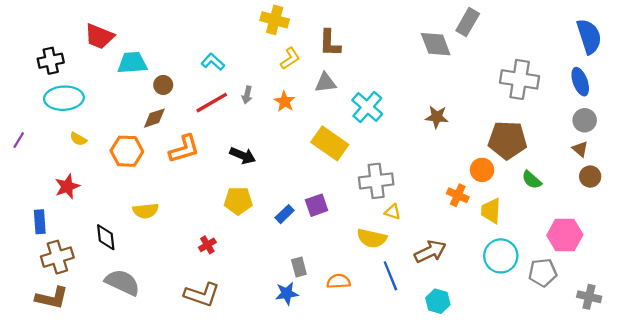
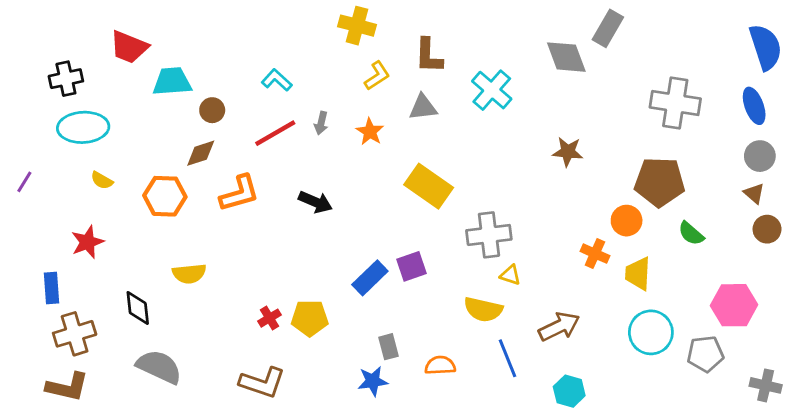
cyan cross: (367, 107) -> (492, 90), moved
yellow pentagon: (238, 201) -> (310, 318), moved
blue rectangle: (285, 214) -> (370, 278), size x1.4

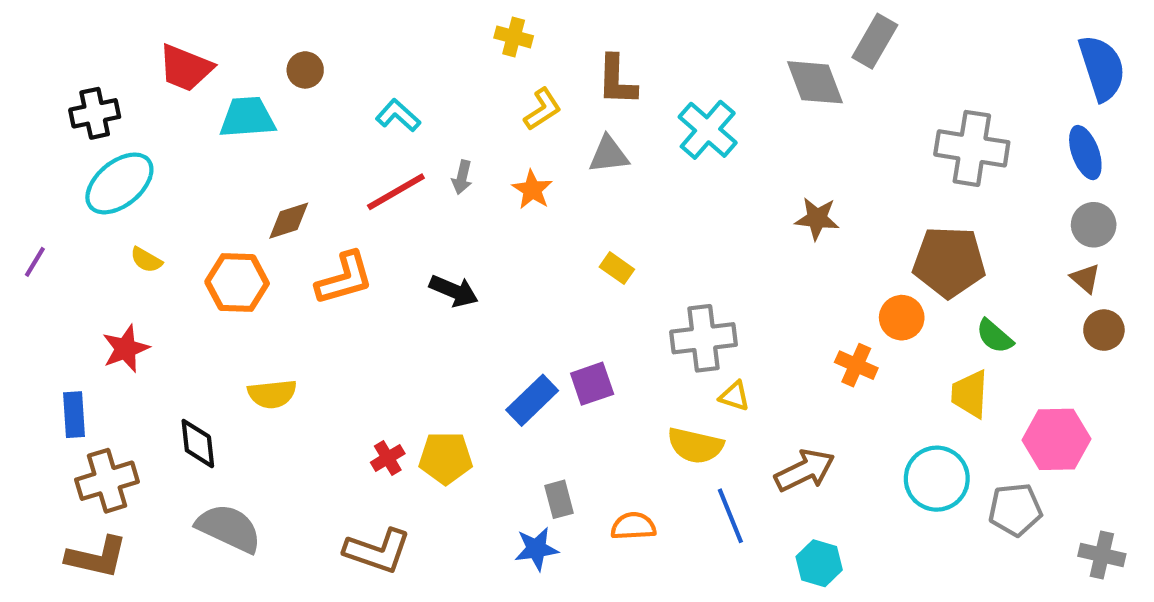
yellow cross: (357, 26) -> (514, 37), size x0.7
brown circle: (212, 110) -> (305, 70), moved
cyan ellipse: (83, 127) -> (119, 183), turned -36
yellow rectangle: (429, 186) -> (617, 268), size x0.5
yellow trapezoid: (638, 274) -> (970, 394), moved

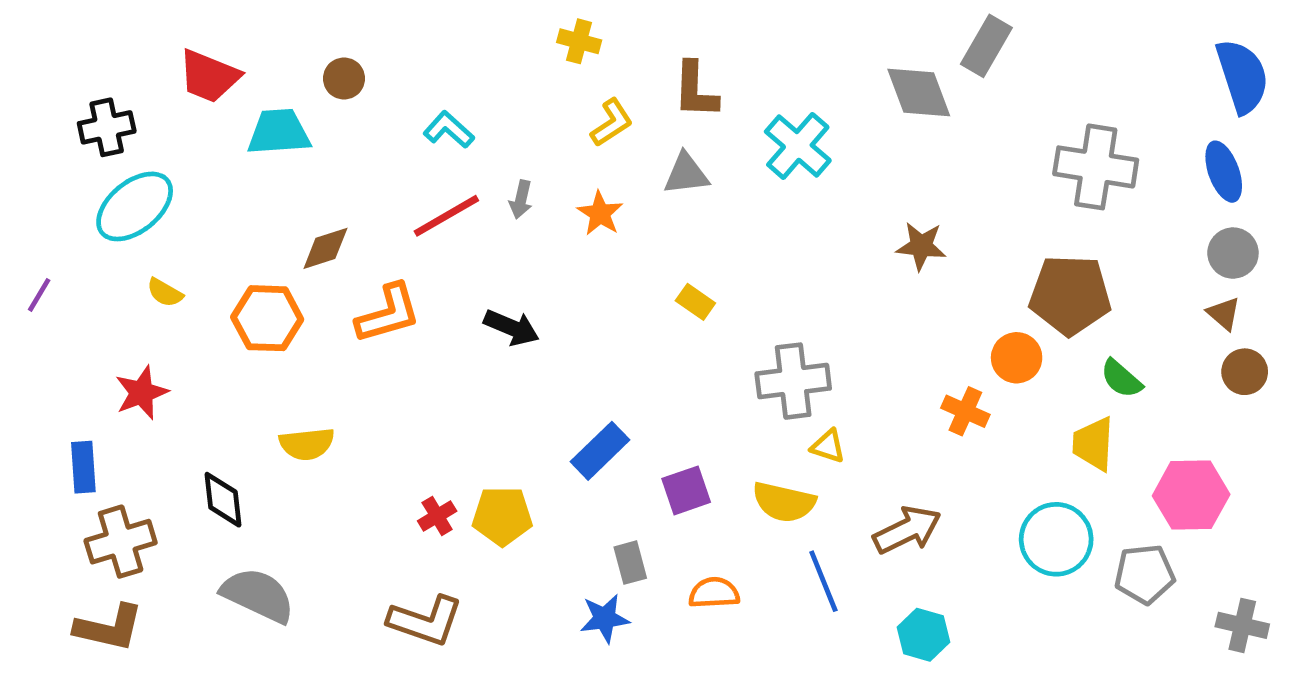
purple square: (592, 384) -> (686, 490), moved

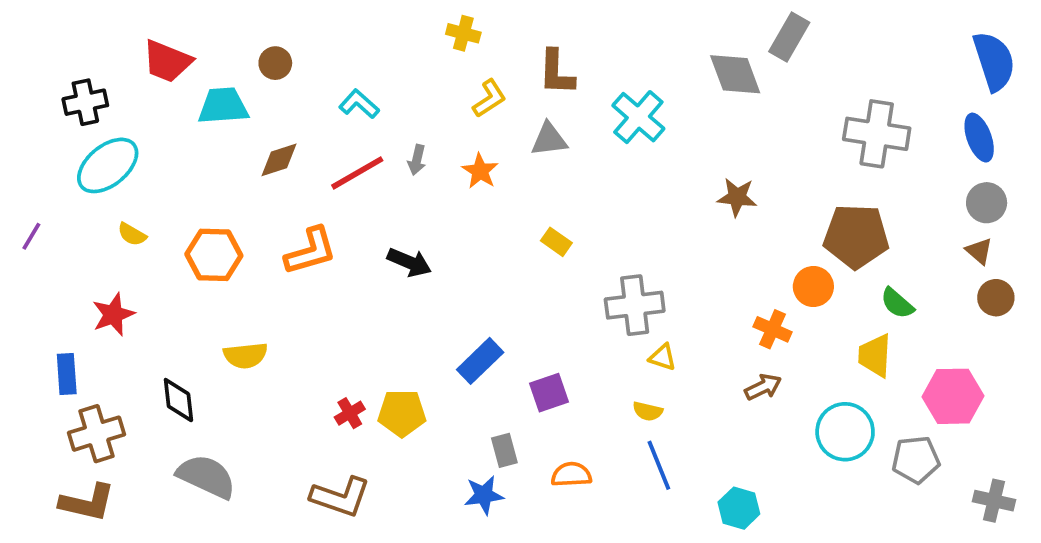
brown diamond: (325, 248) -> (279, 160), moved
yellow semicircle: (784, 502) -> (648, 411), moved, size x0.6
brown arrow: (907, 530) -> (763, 387), moved, size x0.7

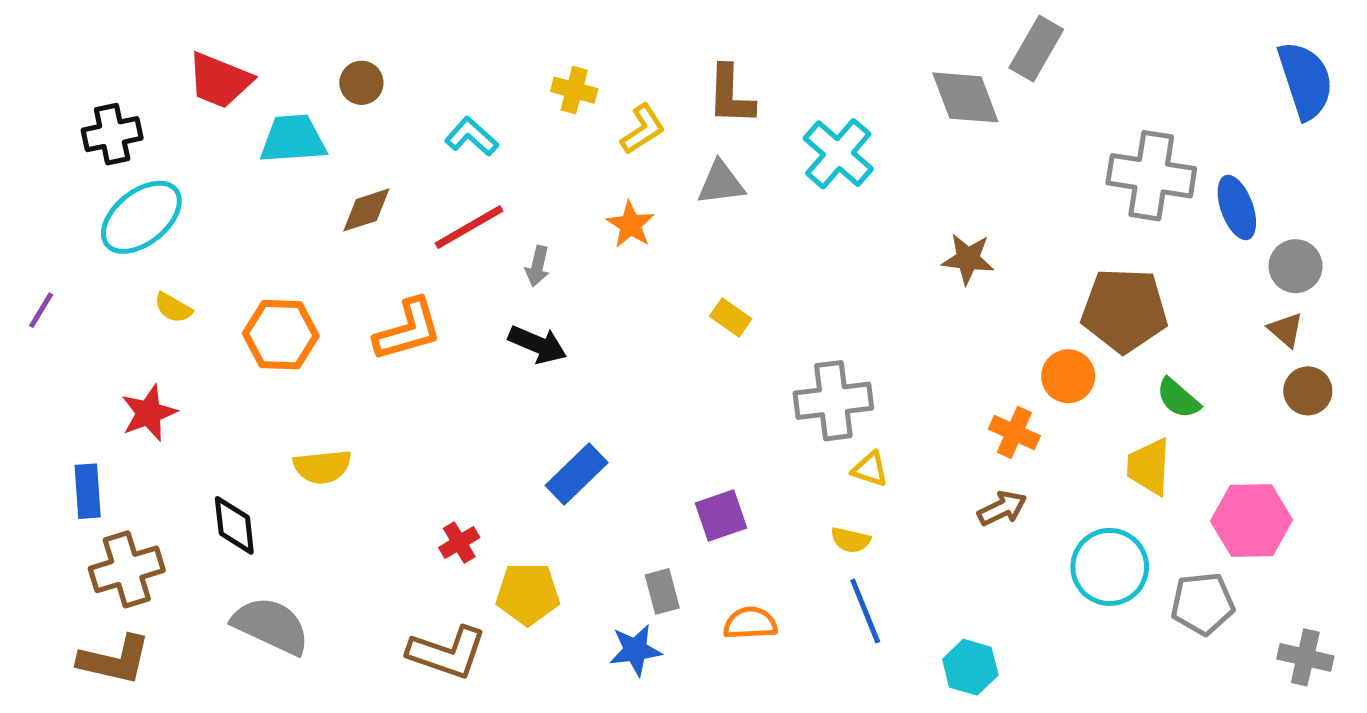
yellow cross: (463, 33) -> (574, 90), moved
blue ellipse: (979, 138) -> (1237, 207), moved
gray arrow: (417, 160) -> (538, 266), moved
blue rectangle: (480, 361) -> (577, 474), moved
yellow pentagon: (402, 413) -> (528, 594), moved

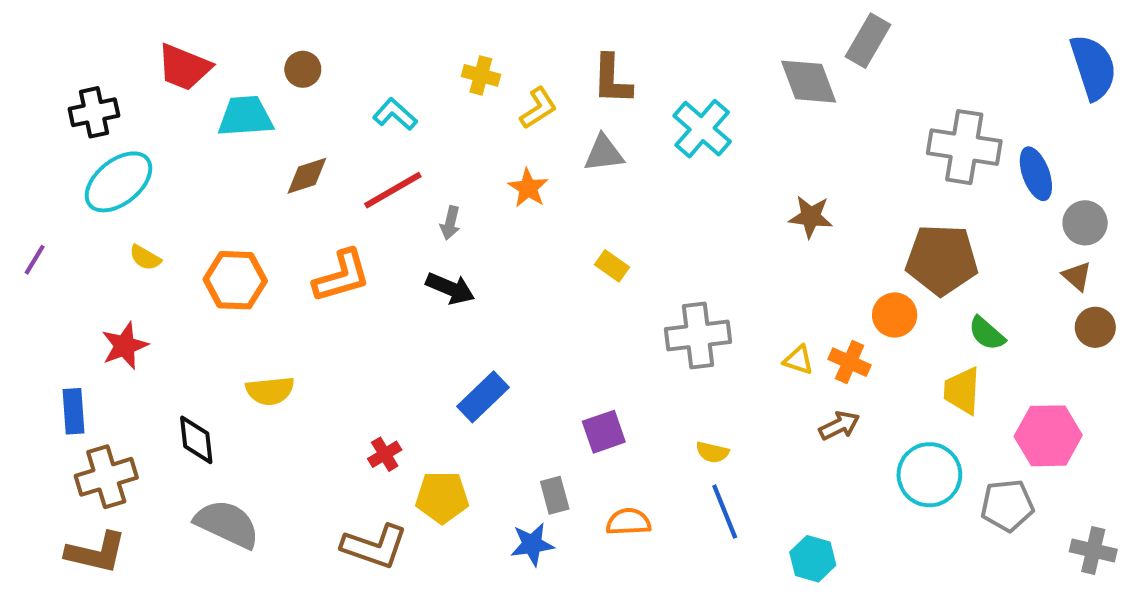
yellow triangle: (870, 469) -> (798, 360), moved

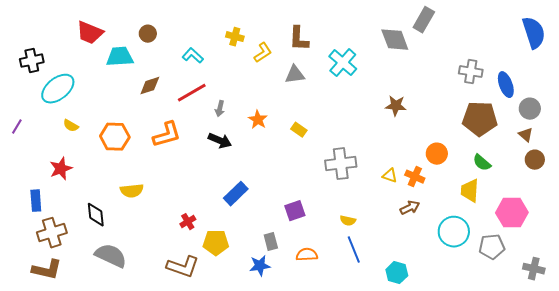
black cross: (94, 112) -> (32, 61), moved
gray cross: (964, 147) -> (471, 72), size x0.7
orange star: (528, 188) -> (258, 120), moved
brown pentagon: (942, 260) -> (480, 119), moved

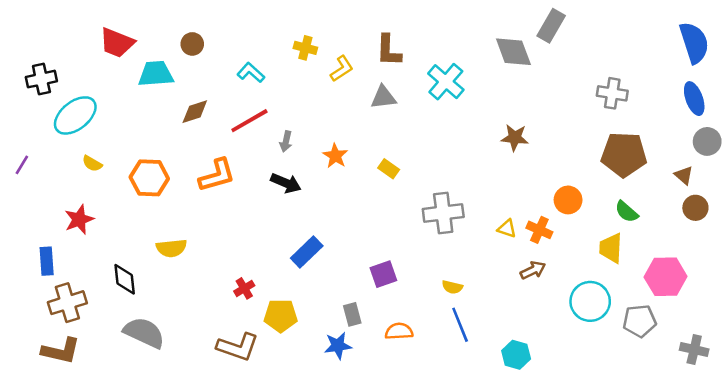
blue ellipse: (506, 85) -> (694, 99), moved
gray circle: (530, 109) -> (707, 141), moved

